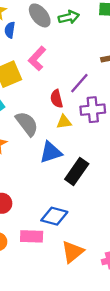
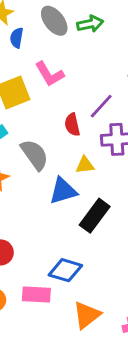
pink L-shape: (37, 58) -> (49, 74), turned -75
yellow triangle: (64, 122) -> (85, 165), moved

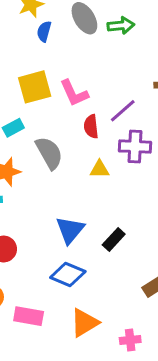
pink L-shape: (49, 74) -> (74, 93), moved
blue triangle: (63, 191) -> (70, 230), moved, turned -40
black rectangle: (95, 216) -> (114, 240), moved, size x0.7
pink rectangle: (36, 295) -> (29, 316), moved

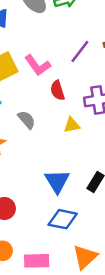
purple line: (123, 111) -> (80, 52), moved
gray semicircle: (49, 153) -> (27, 120), size x0.7

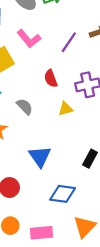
pink L-shape: (38, 65) -> (29, 39), moved
blue triangle: (57, 181) -> (40, 157), moved

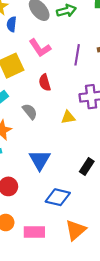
purple line: (69, 42) -> (77, 55), turned -30
red semicircle: (51, 78) -> (45, 82), moved

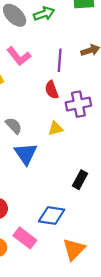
red semicircle: (45, 82) -> (52, 90), moved
blue triangle: (40, 160) -> (26, 154), moved
pink rectangle: (34, 232) -> (25, 238), moved, turned 42

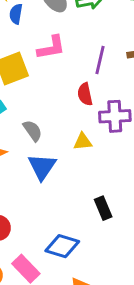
pink L-shape: (19, 56) -> (51, 48), turned -70
black rectangle: (80, 180) -> (103, 208), turned -60

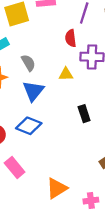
black rectangle: (103, 208) -> (84, 114), moved
blue diamond: (62, 246) -> (29, 126), moved

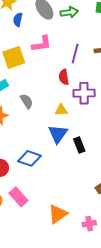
blue triangle: (33, 91) -> (58, 134), moved

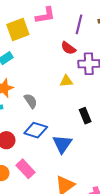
red semicircle: (64, 77) -> (68, 48), turned -42
gray semicircle: (27, 101) -> (31, 101), moved
blue triangle: (58, 134) -> (62, 144), moved

